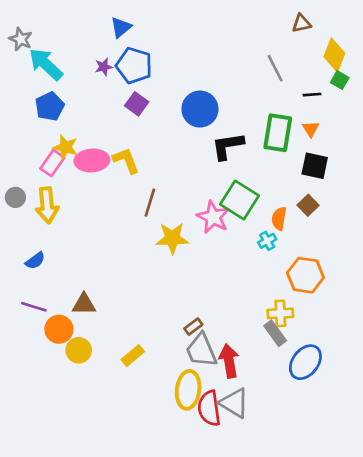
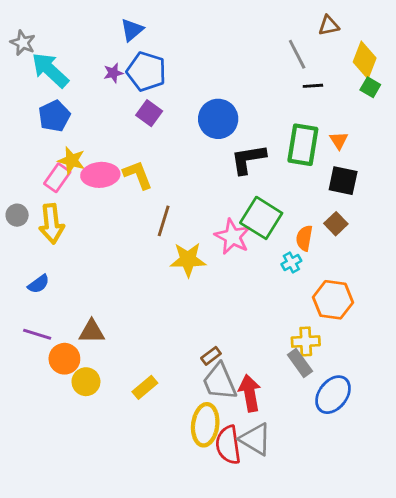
gray line: (275, 68) -> (297, 54), moved
black line: (312, 95) -> (313, 86), moved

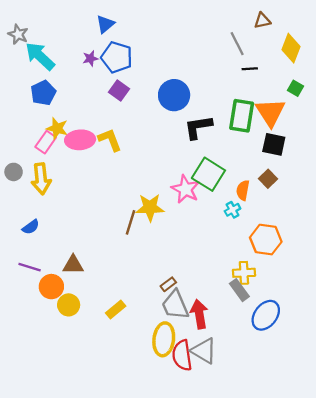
green square: (370, 87) -> (296, 88), moved
orange triangle: (339, 140) -> (270, 112), size x2.0
brown line: (164, 221) -> (130, 222), moved

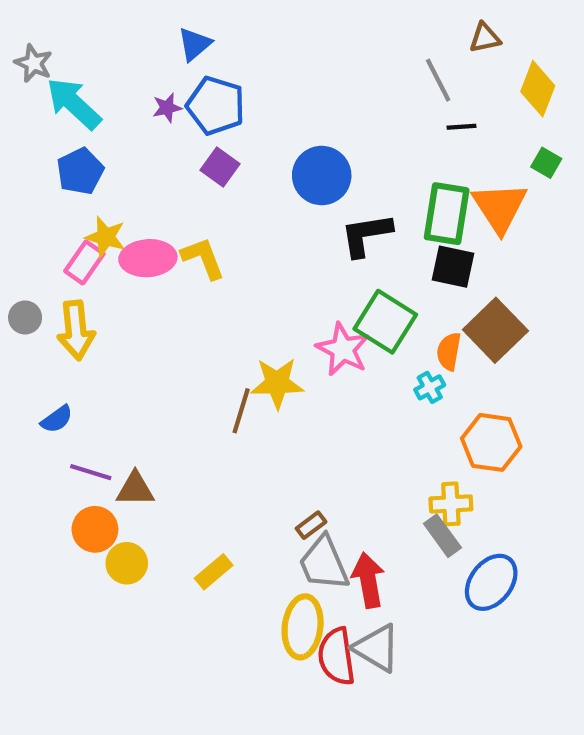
black square: (274, 144) -> (453, 267), moved
brown square: (268, 179) -> (495, 330), size x1.8
purple line: (30, 267) -> (91, 472), moved

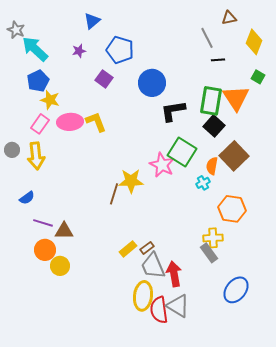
blue pentagon: (216, 106) -> (120, 50), moved
yellow star: (106, 237) -> (50, 100), moved
black square: (453, 267) -> (214, 126), turned 30
yellow rectangle: (214, 572) -> (128, 249), moved
blue ellipse: (491, 582) -> (236, 290), moved

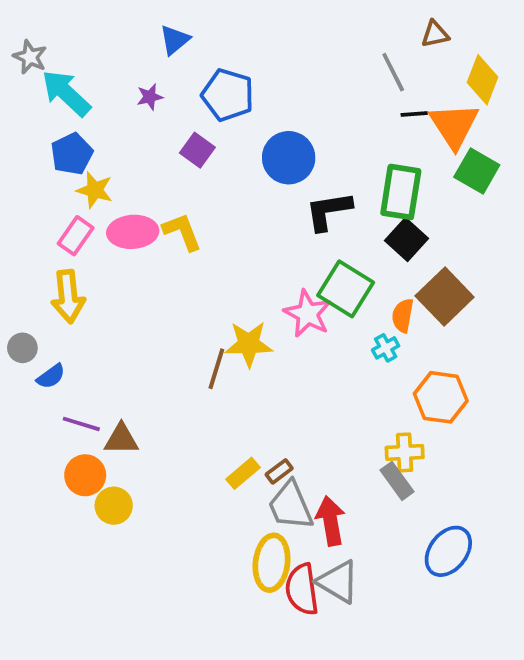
green square: (258, 77) -> (477, 171), moved, size x1.6
orange triangle: (236, 98) -> (454, 125), moved
gray circle: (12, 150) -> (22, 348), moved

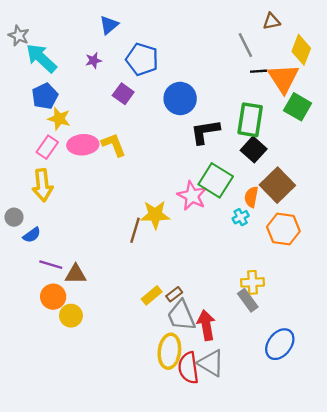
orange hexagon: (441, 397) -> (283, 229), moved

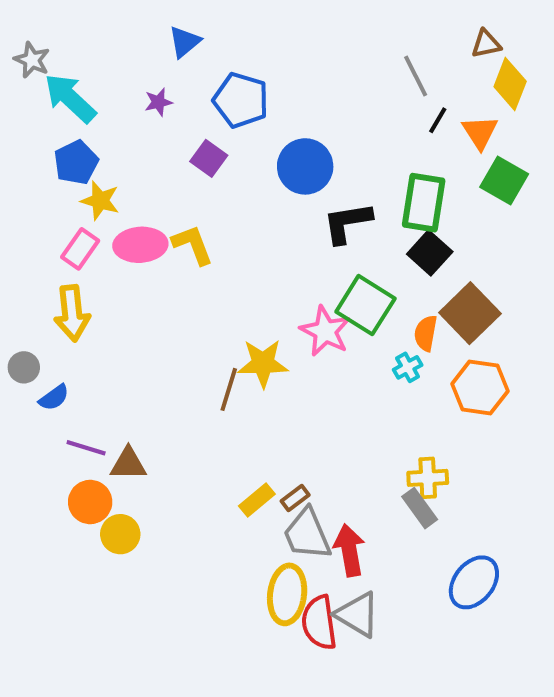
brown triangle: (271, 21) -> (486, 44), moved
black line: (258, 71) -> (438, 120), turned -56
orange triangle: (283, 78) -> (480, 132), size x0.7

